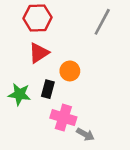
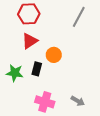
pink cross: (63, 118) -> (45, 102), moved
gray arrow: (85, 134) -> (78, 101), moved

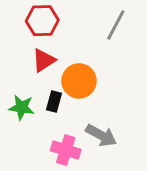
orange circle: (54, 55) -> (79, 81), size x1.5
gray arrow: (78, 101) -> (101, 135), moved, size x1.5

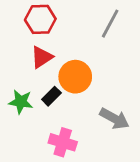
black rectangle: (54, 102) -> (51, 96), turned 30
gray arrow: (101, 135) -> (114, 119), moved

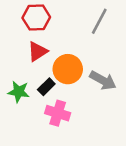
gray arrow: (114, 119) -> (103, 80), moved
pink cross: (63, 142) -> (58, 113), moved

